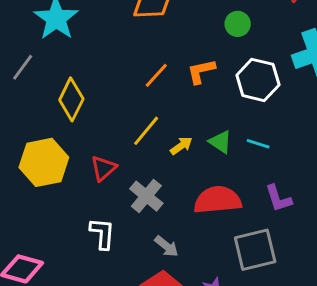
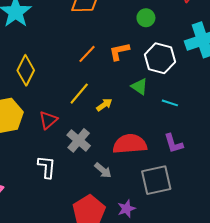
green triangle: (220, 142) -> (139, 87), moved
cyan line: (258, 144) -> (170, 103), moved
gray arrow: (167, 246) -> (103, 170), moved

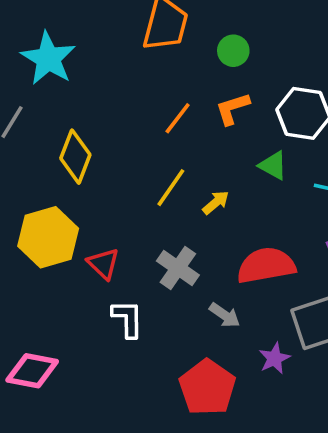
green circle: (146, 18) -> (233, 51), moved
red triangle: (48, 120) -> (103, 264), moved, turned -30
purple star: (126, 209) -> (274, 358), moved

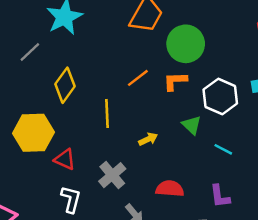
green circle: (233, 51) -> (186, 44), size x1.8
yellow line: (171, 188) -> (107, 113), moved, turned -52
red triangle: (103, 264) -> (65, 159), turned -35
red semicircle: (266, 265) -> (170, 189), size x0.7

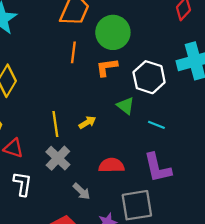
orange line: (138, 78) -> (73, 52), moved, turned -40
yellow line: (107, 113) -> (55, 124), moved
purple L-shape: (220, 196) -> (158, 168), size x1.4

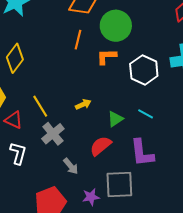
green triangle: (126, 106) -> (115, 119), moved, turned 42
yellow line: (55, 124) -> (40, 106), moved, turned -30
red semicircle: (111, 165) -> (101, 146), turned -45

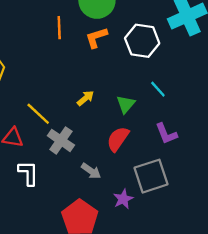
cyan line: (146, 114) -> (158, 89), turned 35
purple L-shape: (142, 153) -> (166, 134), size x0.7

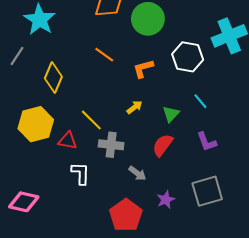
orange line: (59, 28) -> (104, 55), moved, turned -54
orange L-shape: (96, 38) -> (143, 69), moved
gray cross: (61, 140) -> (111, 145), turned -30
gray square: (151, 176) -> (207, 191), moved

